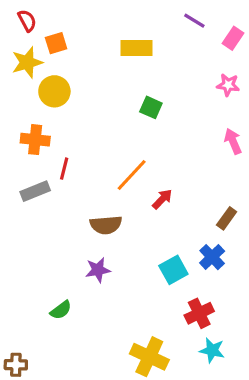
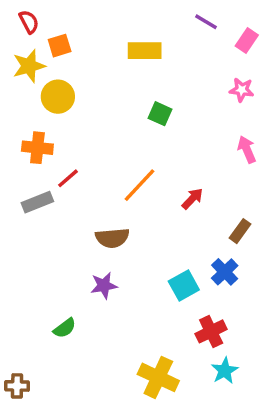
red line: (64, 169) -> (68, 178), turned 35
red arrow: (162, 199) -> (192, 199), moved
cyan star: (212, 350) -> (225, 371), turned 30

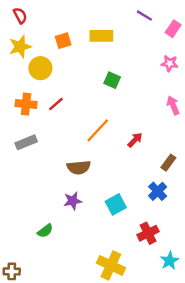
orange square: (60, 46) -> (63, 41), moved
red line: (68, 178) -> (56, 104), moved
cyan square: (184, 286) -> (116, 204), moved
cyan star: (225, 371) -> (170, 261), moved

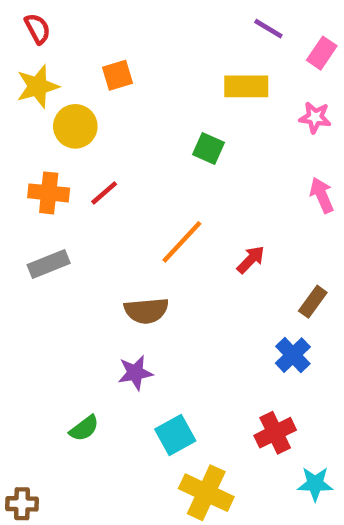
yellow rectangle: (101, 36) -> (246, 86), moved
cyan square: (116, 204) -> (175, 435), moved
cyan star: (170, 261) -> (315, 484), turned 30

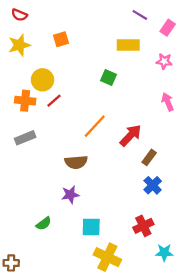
red semicircle: (38, 29) -> (19, 15), turned 140
yellow circle: (75, 126) -> (42, 80), moved
red arrow: (251, 260) -> (131, 135), size x1.5
brown rectangle: (313, 302) -> (149, 157), moved
cyan square: (175, 435) -> (91, 227), turned 30

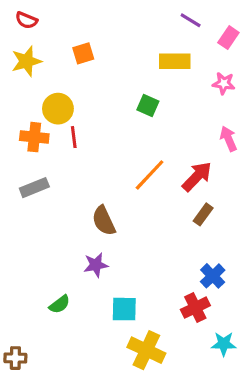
red line: (54, 101) -> (74, 137), turned -56
orange line: (95, 126) -> (150, 175), moved
red arrow: (131, 135) -> (197, 177), moved
brown semicircle: (76, 162) -> (104, 221), turned 70
blue cross: (153, 185) -> (213, 276), moved

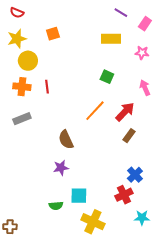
green square: (148, 105) -> (107, 77), moved
yellow circle: (58, 109) -> (28, 61), moved
green semicircle: (60, 304) -> (56, 206), moved, turned 32

